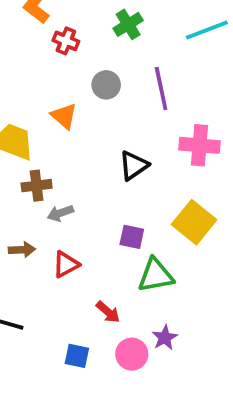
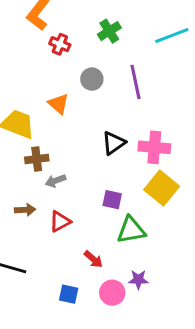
pink cross: (200, 145) -> (154, 147), moved
purple star: (165, 338) -> (138, 280), turned 30

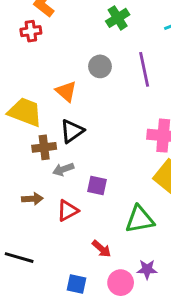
red cross: (60, 44) -> (31, 31), moved, turned -30
black triangle: (114, 143) -> (72, 131), moved
purple square: (112, 200) -> (97, 186), moved

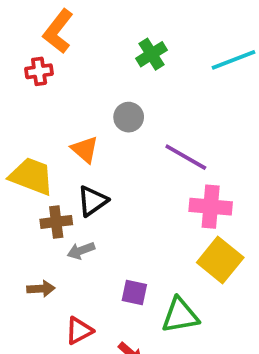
purple line: (144, 69) -> (186, 157), moved, turned -48
purple square: (97, 186) -> (134, 293), moved
red triangle: (68, 211) -> (79, 331), moved

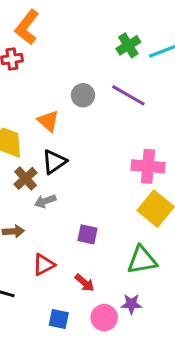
green cross: (152, 54) -> (128, 45), moved
purple line: (186, 157) -> (128, 95), moved
brown cross: (56, 222) -> (26, 178), turned -35
green triangle: (180, 315) -> (142, 260), moved

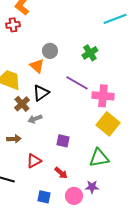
green cross: (128, 45) -> (90, 53), moved
gray circle: (83, 95) -> (50, 51), moved
purple line: (128, 95) -> (77, 83), moved

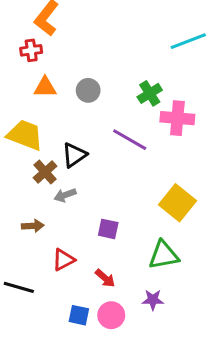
orange triangle: (37, 66) -> (45, 87), moved, turned -42
pink cross: (103, 96) -> (177, 118), moved
pink circle: (74, 196) -> (111, 315), moved

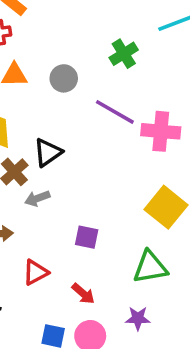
green cross: (150, 93) -> (124, 54), moved
pink cross: (177, 118) -> (161, 131), moved
purple line: (130, 140) -> (115, 112), moved

